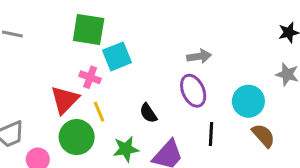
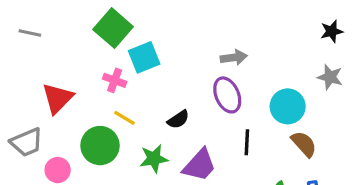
green square: (89, 29) -> (113, 28), turned 32
red triangle: (65, 100) -> (58, 98), moved
yellow line: (99, 112) -> (124, 118), turned -36
black semicircle: (148, 113) -> (178, 119), turned -90

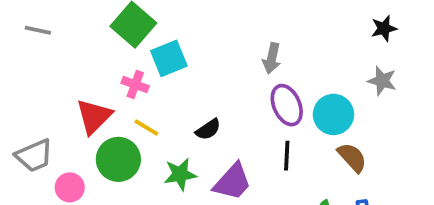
gray arrow: (234, 57) -> (272, 58), turned 110
purple ellipse: (227, 95) -> (287, 105), moved
red triangle: (58, 98) -> (94, 116), moved

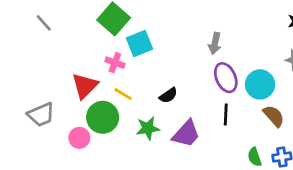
gray line: (38, 30) -> (44, 23), turned 36
pink circle: (70, 187) -> (79, 138), moved

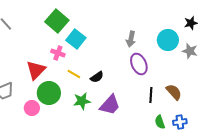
cyan square: (140, 43) -> (76, 39), turned -30
cyan circle: (260, 84) -> (168, 40), moved
yellow line: (123, 94) -> (74, 74), moved
black line: (226, 115) -> (151, 95), moved

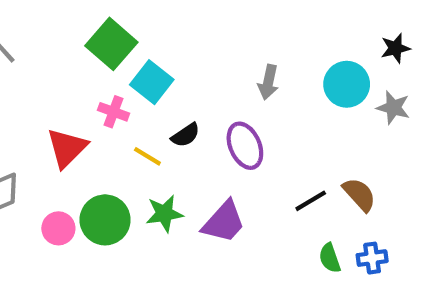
purple ellipse: (139, 64) -> (245, 146), moved
black semicircle: (97, 77) -> (186, 135), moved
green circle: (49, 93) -> (105, 220), moved
black line: (151, 95) -> (311, 201), turned 56

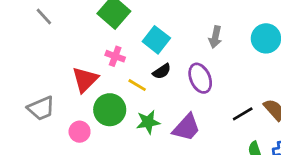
cyan square: (152, 82) -> (156, 40), moved
green circle: (105, 220) -> (110, 110), moved

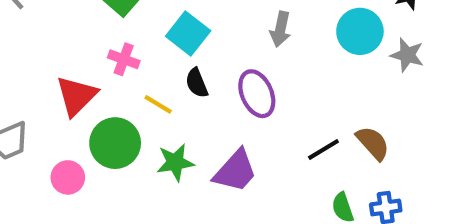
black semicircle: (162, 71) -> (197, 83), turned 102

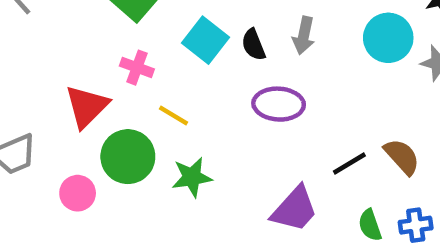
black semicircle: (197, 83) -> (253, 45), moved
purple ellipse: (257, 94) -> (279, 104), turned -63
purple trapezoid: (235, 171) -> (295, 209), moved

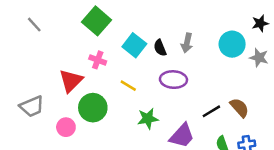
yellow line: (174, 115) -> (128, 86), moved
green star: (192, 177) -> (148, 119), moved

